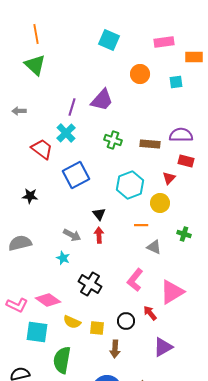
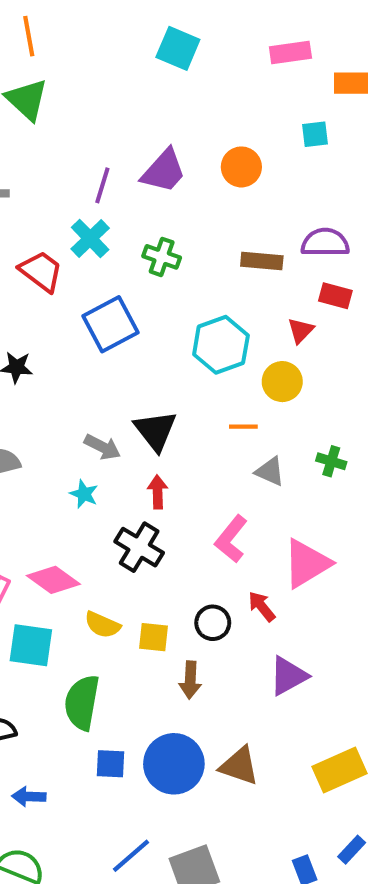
orange circle: (140, 74) -> (241, 167), moved
green cross: (113, 140) -> (162, 257), moved
black triangle: (99, 214) -> (156, 431), moved, size x1.6
green cross: (184, 234) -> (331, 461), moved
red arrow: (99, 235) -> (158, 492), moved

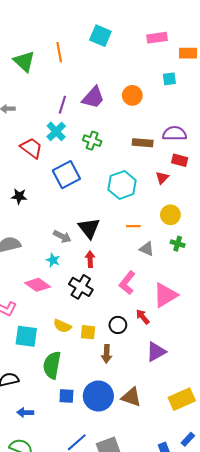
orange line: (29, 36) -> (59, 52), moved
yellow circle: (282, 382) -> (170, 215), moved
pink diamond: (53, 580) -> (38, 285), moved

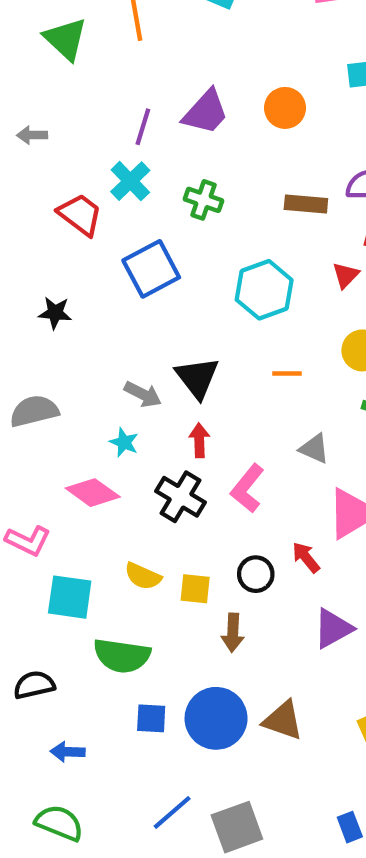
gray triangle: (147, 249) -> (314, 449), moved
pink L-shape: (127, 283) -> (247, 488), moved
green semicircle: (52, 365) -> (122, 656), turned -92

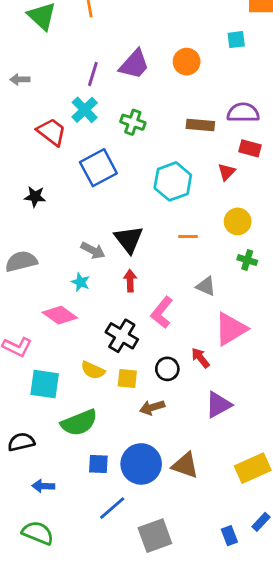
black cross: (180, 497) -> (122, 336), moved
brown arrow: (233, 633) -> (152, 407), turned 70
green semicircle: (122, 656) -> (79, 423), turned -30
blue line: (172, 812) -> (112, 508), moved

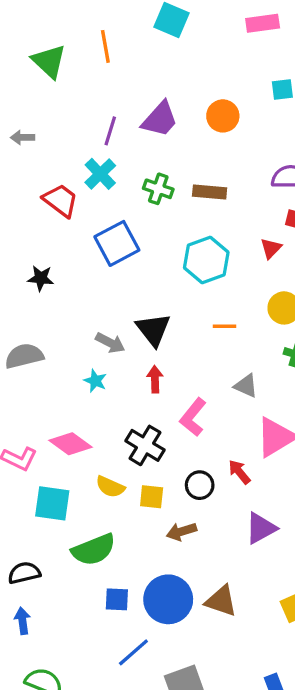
brown rectangle: (200, 125) -> (210, 192), moved
pink diamond: (60, 315) -> (71, 444), moved
blue arrow: (43, 486) -> (23, 621), moved, turned 80

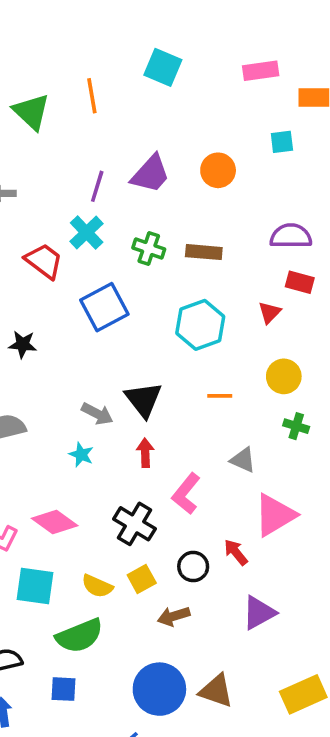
yellow semicircle: (110, 487) -> (97, 586), moved
yellow square: (152, 497) -> (142, 579), turned -35
blue square: (117, 599) -> (63, 689), moved

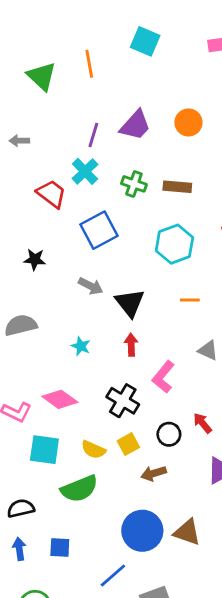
gray arrow: (97, 414) -> (91, 286), moved
blue square: (63, 689) -> (60, 548), moved

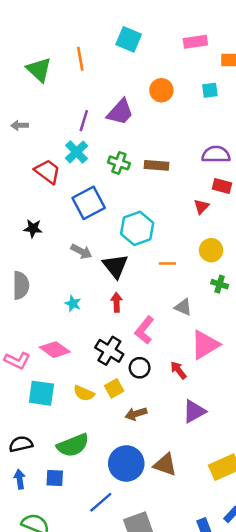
orange circle: (188, 122) -> (161, 90), moved
cyan hexagon: (174, 244) -> (137, 228), moved
gray semicircle: (21, 325) -> (21, 285), turned 104
black circle: (169, 434) -> (140, 368), moved
green semicircle: (79, 489) -> (73, 445), moved

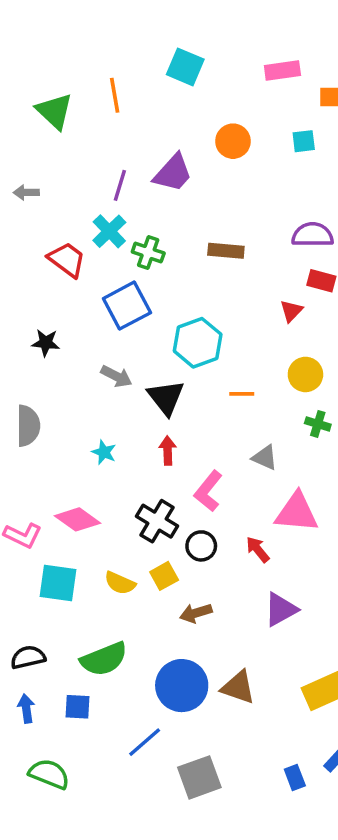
green cross: (119, 163) -> (148, 253), moved
pink triangle: (205, 345) -> (297, 512), turned 36

